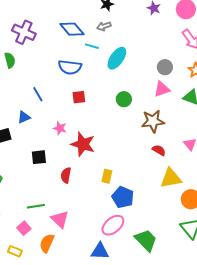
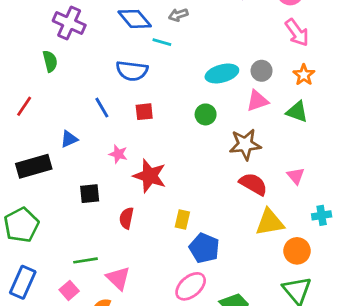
cyan ellipse: (117, 58) -> (222, 73), moved, turned 40
blue line: (38, 94) -> (102, 108), moved
red semicircle: (159, 150) -> (253, 184), size x1.5

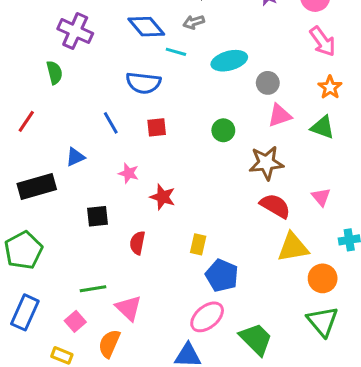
gray circle: (262, 71) -> (268, 83), moved
cyan ellipse: (222, 73) -> (229, 61), moved
red star: (150, 176) -> (163, 197), size x0.7

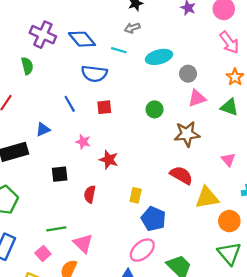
blue diamond: (146, 27) -> (82, 39), moved
red semicircle: (275, 206) -> (181, 175), moved

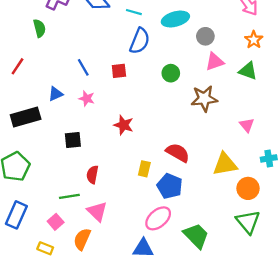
blue semicircle: (94, 74) -> (140, 41), moved, turned -75
pink star: (83, 142) -> (87, 99), moved
red semicircle: (181, 175) -> (178, 153), moved
red semicircle: (90, 194) -> (92, 175), moved
yellow rectangle: (136, 195) -> (144, 169), moved

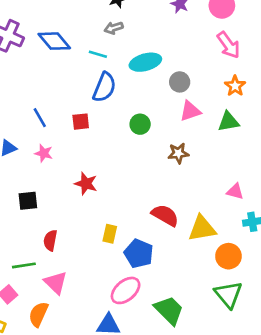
green triangle: (248, 71) -> (228, 122), turned -30
brown star: (204, 99) -> (178, 153), size x0.7
pink triangle: (247, 125) -> (235, 192), moved, turned -35
red semicircle: (178, 153) -> (165, 215), moved

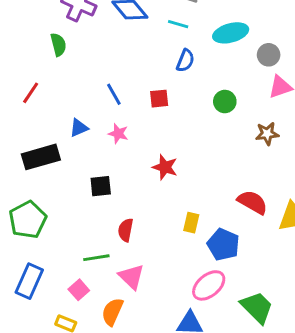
blue semicircle: (104, 87) -> (185, 61), size x0.7

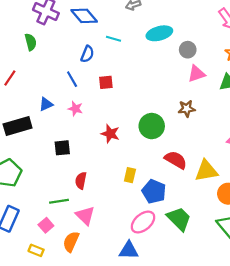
cyan line: (178, 24) -> (114, 39), moved
blue semicircle: (185, 61) -> (87, 54), moved
green circle: (225, 102) -> (152, 126), moved, size x1.5
green trapezoid: (257, 307) -> (179, 219), moved

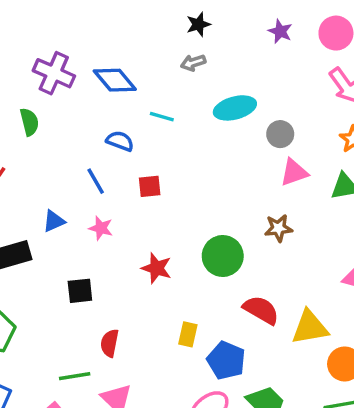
blue semicircle: (87, 54) -> (120, 141), turned -91

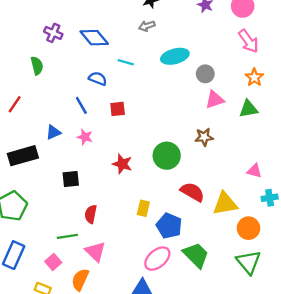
purple cross: (54, 73) -> (53, 33), size x0.7

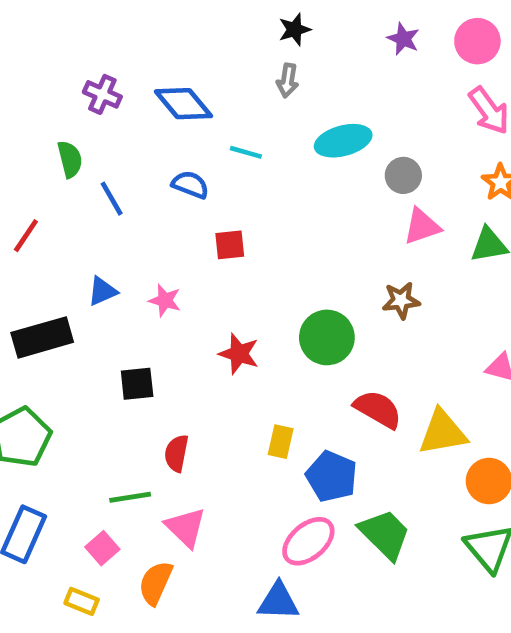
gray arrow: (147, 26) -> (288, 80), turned -63
blue line: (81, 105) -> (112, 199), moved

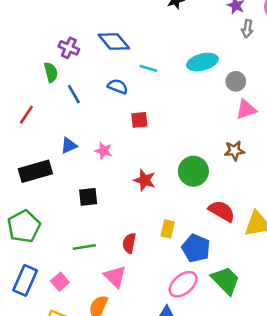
gray arrow: (288, 80) -> (247, 29), moved
purple cross: (102, 94) -> (69, 48), moved
red semicircle: (176, 453) -> (129, 243), moved
green line: (130, 497) -> (84, 247), moved
pink square: (102, 548) -> (60, 282), moved

